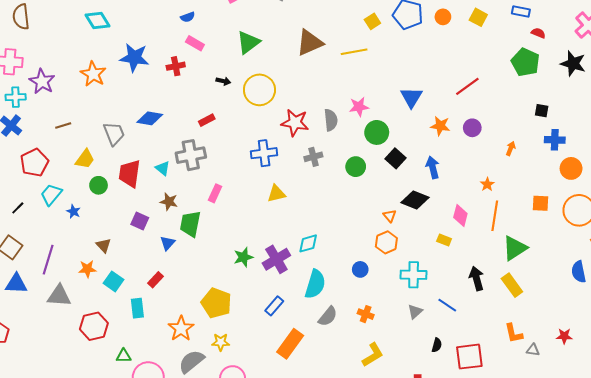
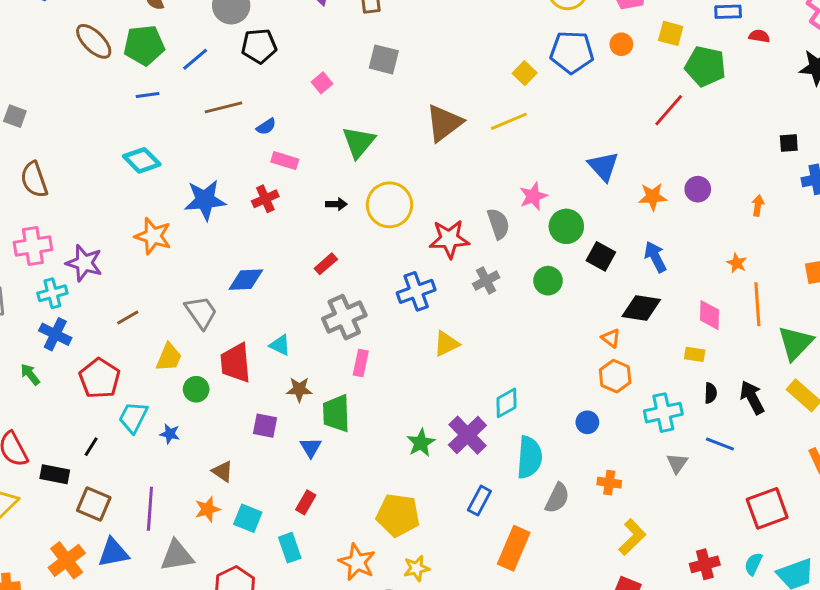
green pentagon: (525, 62) -> (705, 66), moved
red line: (467, 86) -> (669, 110), moved
gray cross: (191, 155) -> (344, 317), moved
black semicircle: (437, 345) -> (711, 393), moved

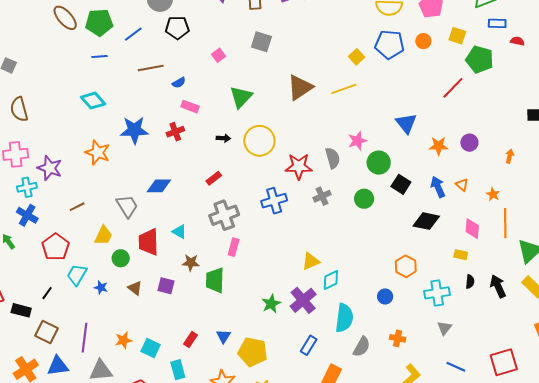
orange triangle: (611, 338) -> (462, 185), moved
yellow triangle: (446, 344) -> (311, 261), moved
blue line: (720, 444) -> (456, 367), moved
blue triangle: (311, 448) -> (223, 336), moved
brown triangle: (222, 471) -> (135, 288), moved

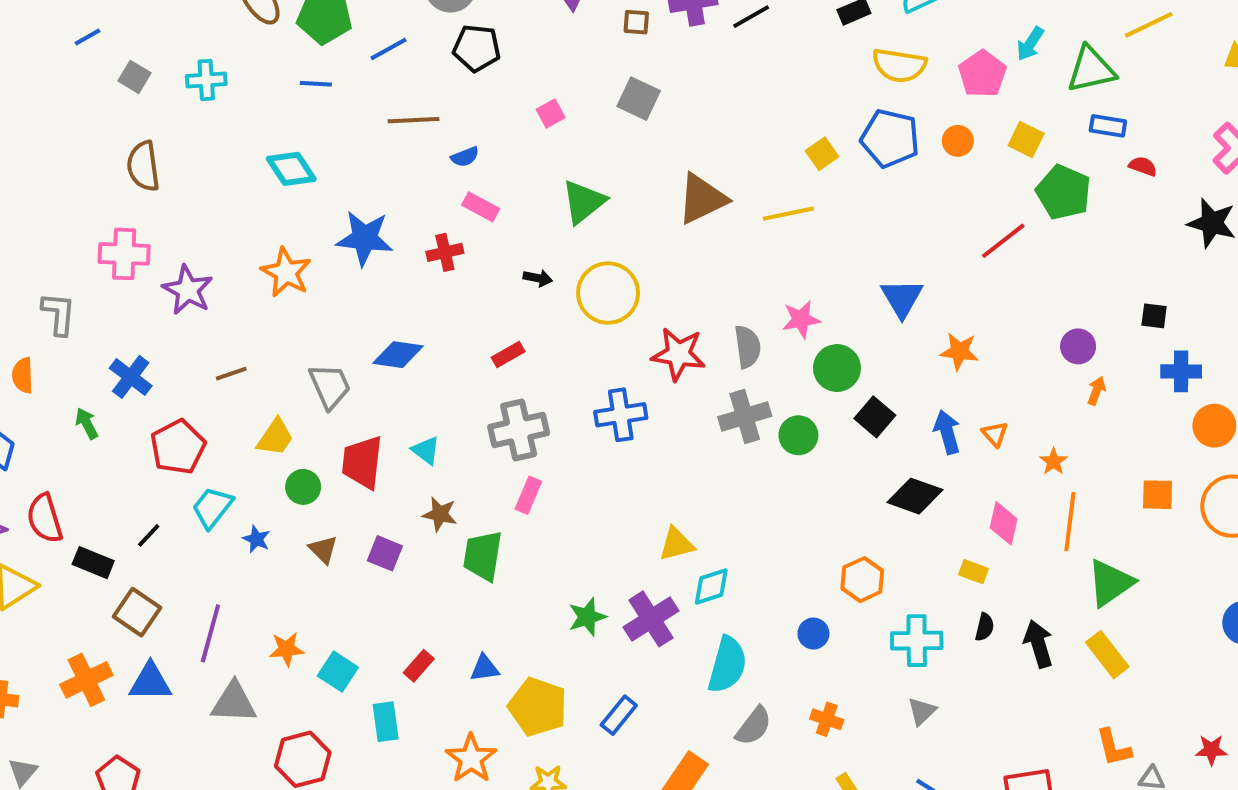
purple circle: (469, 143) -> (1078, 346), moved
cyan cross: (27, 187) -> (206, 80), moved
gray cross: (322, 196) -> (745, 416), moved, size x1.4
blue triangle: (223, 336) -> (485, 668), turned 42
blue rectangle: (309, 345) -> (619, 715), moved

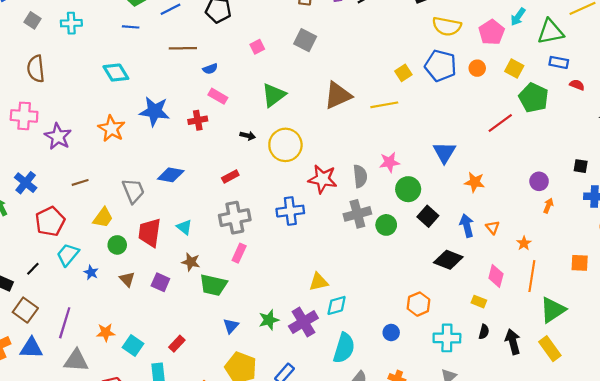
green trapezoid: (483, 556) -> (213, 285), turned -88
blue triangle: (485, 668) -> (231, 326), moved, turned -42

